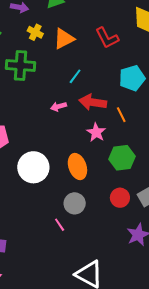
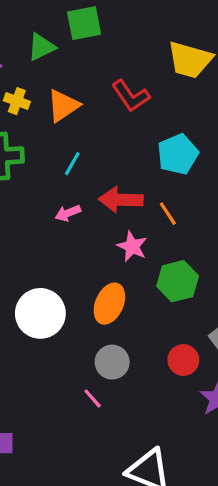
cyan line: (75, 76) -> (72, 164), moved
orange ellipse: (77, 166) -> (109, 304), turned 50
red circle: (120, 198) -> (183, 360), moved

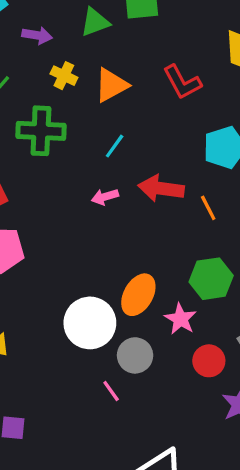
pink star: (132, 246) -> (180, 319), moved
white circle: (40, 313) -> (90, 323), moved

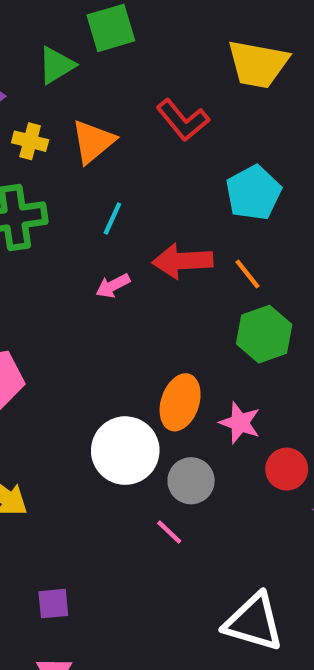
green hexagon: (211, 279) -> (264, 334), moved

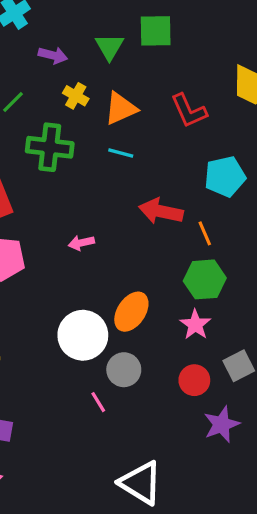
green triangle: (56, 65) -> (109, 47), turned -44
cyan line: (112, 219) -> (121, 153), moved, turned 65
pink arrow: (113, 286) -> (81, 243), moved
pink star: (240, 423) -> (195, 325), moved

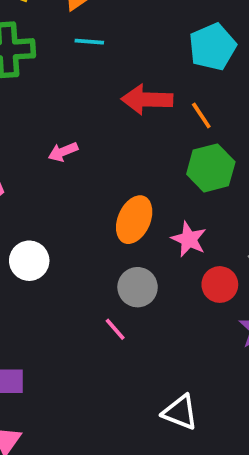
pink star: (195, 325) -> (189, 239), moved
white circle: (83, 335) -> (29, 261), moved, size x0.7
white triangle: (141, 483) -> (180, 412), size x0.7

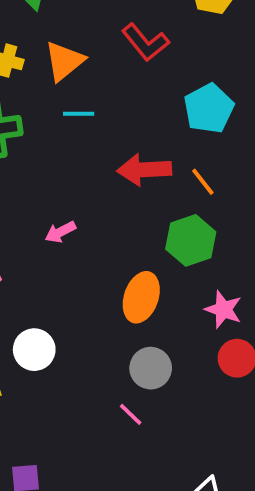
green hexagon: (211, 168) -> (191, 240), moved
pink star: (189, 239) -> (223, 310), moved

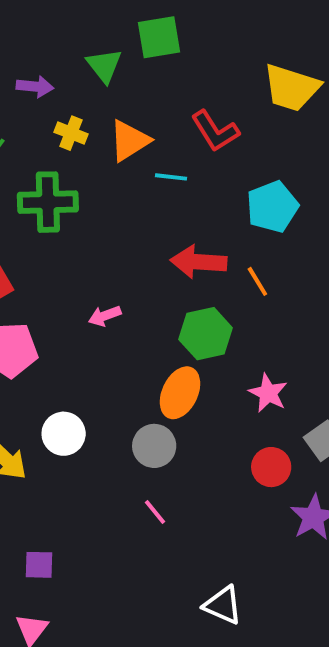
cyan line: (79, 114) -> (171, 177), moved
green hexagon: (191, 240) -> (206, 334), moved
pink star: (223, 310) -> (268, 393), moved
gray circle: (151, 368) -> (154, 446), moved

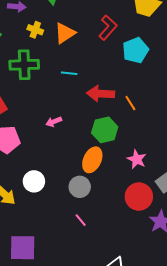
red L-shape: (215, 131) -> (108, 28), turned -105
cyan line: (171, 177) -> (69, 73), moved
cyan pentagon: (272, 207) -> (135, 50), moved
red circle: (271, 467) -> (139, 197), size x1.4
purple square: (39, 565) -> (23, 248), size x1.8

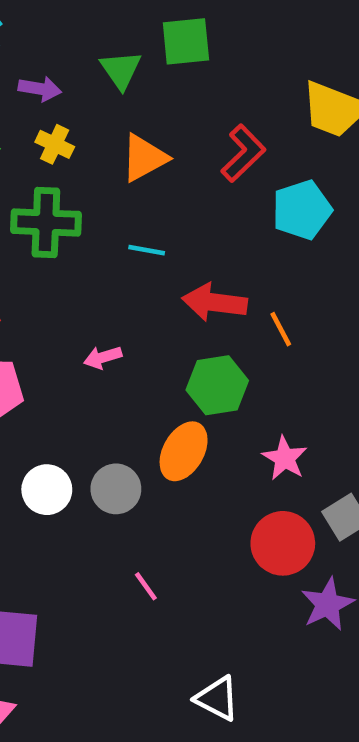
yellow cross: (35, 30) -> (55, 144), moved
gray circle: (80, 187) -> (116, 489), moved

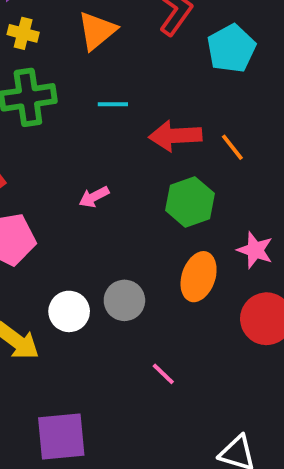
orange ellipse: (184, 451) -> (199, 277), moved

